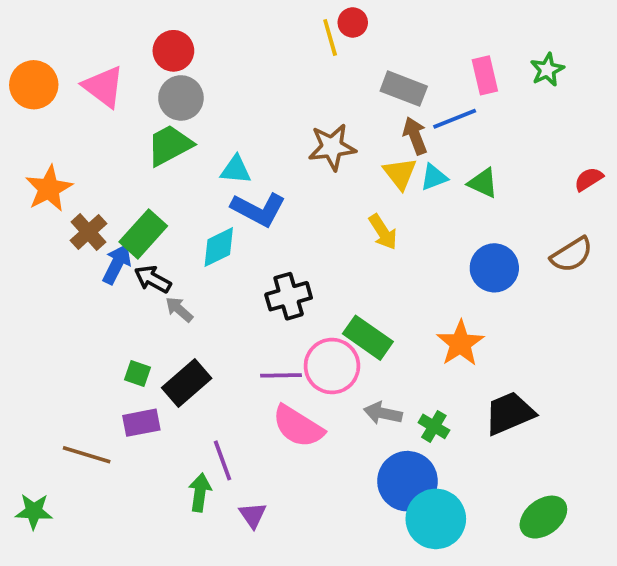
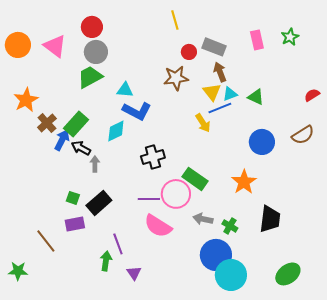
red circle: (353, 22) -> (189, 52), moved
blue line: (455, 119) -> (220, 108), moved
gray arrow: (179, 309) -> (95, 164), turned 49
black trapezoid: (509, 413) -> (270, 219), turned 120
brown line: (87, 455) -> (46, 241), turned 35

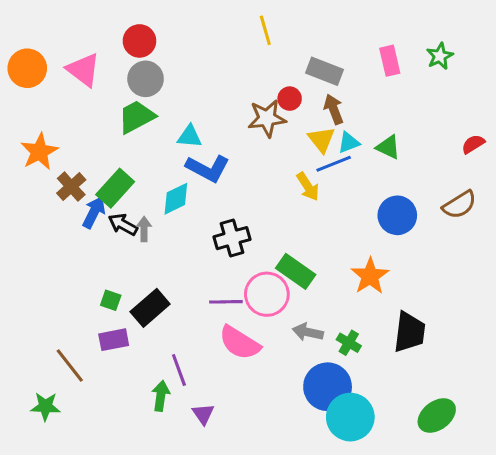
red circle: (189, 52) -> (290, 99), moved
gray arrow: (95, 164) -> (144, 229), moved
green star: (18, 271) -> (45, 406), moved

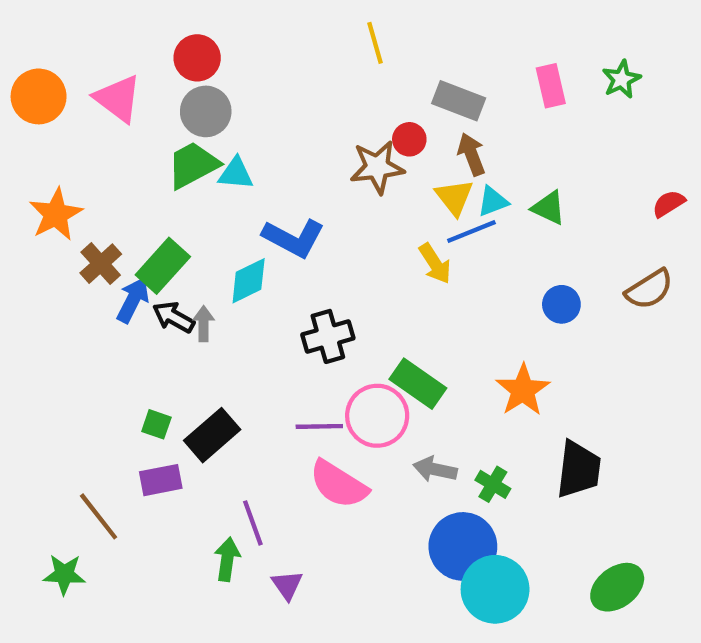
cyan triangle: (190, 136) -> (236, 174), moved
blue circle: (397, 215) -> (561, 304), size x0.7

